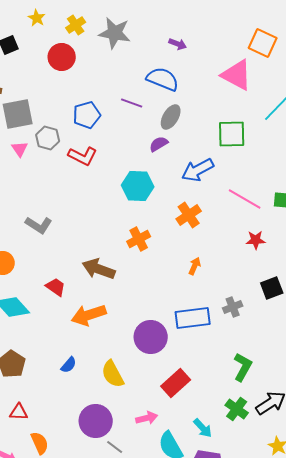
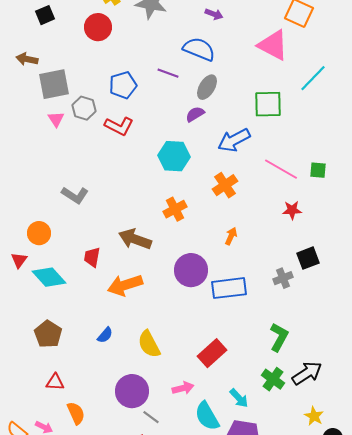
red trapezoid: (56, 287) -> (92, 257), turned -115
gray cross: (233, 307) -> (283, 278), moved
purple circle: (151, 337) -> (191, 270), moved

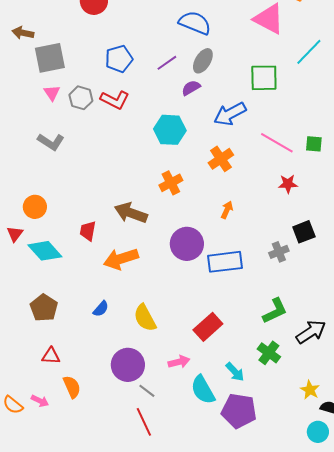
purple line: (168, 73) -> (167, 63), moved, turned -55
gray hexagon: (84, 108) -> (81, 98), moved
gray L-shape: (75, 195) -> (51, 142), moved
green L-shape: (279, 337) -> (275, 311), turned 36
black arrow: (307, 373) -> (311, 332), moved

